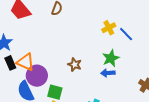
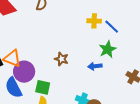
yellow cross: (109, 28) -> (94, 21), turned 32
green star: (111, 58) -> (108, 49), moved

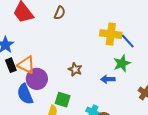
yellow cross: (94, 21) -> (111, 34), size x1.5
green square: (43, 87) -> (63, 100), moved

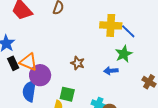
blue semicircle: (25, 94) -> (29, 91), turned 35

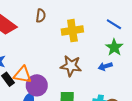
yellow cross: (111, 25) -> (72, 31), moved
brown star: (78, 63) -> (71, 66), size x1.5

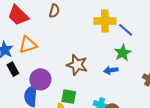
yellow cross: (72, 31) -> (105, 21), moved
orange triangle: (23, 75) -> (28, 45), moved, turned -36

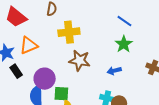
yellow cross: (105, 21) -> (69, 32), moved
blue arrow: (111, 70) -> (114, 71), moved
green square: (69, 97) -> (61, 94), moved

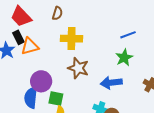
blue line: (124, 21) -> (128, 35), turned -63
black rectangle: (16, 71) -> (18, 37), moved
blue arrow: (114, 71) -> (111, 83), size x1.5

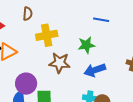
blue line: (128, 35) -> (101, 20), turned 42
green star: (124, 58) -> (86, 45), moved, turned 30

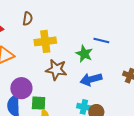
blue line: (101, 20) -> (101, 41), moved
green star: (86, 45) -> (84, 54), turned 30

